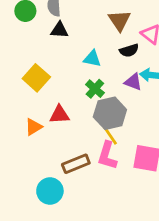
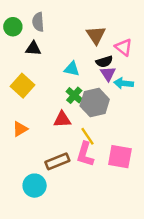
black triangle: (59, 30) -> (33, 48), moved
purple triangle: (133, 82) -> (108, 74), moved, turned 35
gray hexagon: (110, 113) -> (95, 103), moved
red triangle: (59, 115) -> (62, 119), moved

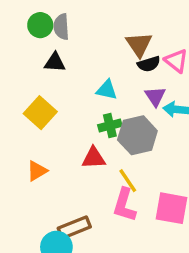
green circle: (13, 27) -> (40, 25), moved
black semicircle: (104, 62) -> (149, 64), moved
green cross: (74, 95) -> (110, 126), turned 35
brown rectangle: (57, 161) -> (74, 228), moved

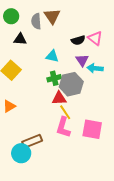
gray semicircle: (61, 27) -> (36, 21), moved
brown triangle: (139, 45) -> (52, 16), moved
red triangle: (94, 158) -> (59, 98), moved

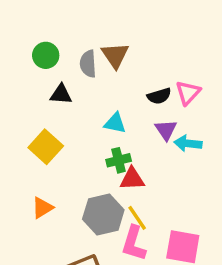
pink triangle: (95, 38) -> (188, 93), turned 35
gray hexagon: (71, 84) -> (103, 214), moved
red triangle: (59, 98) -> (132, 179), moved

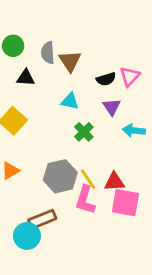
brown triangle: (115, 55) -> (70, 61), moved
cyan arrow: (188, 143) -> (134, 130), moved
green cross: (119, 160) -> (84, 132), moved, turned -30
red triangle: (132, 179) -> (114, 182), moved

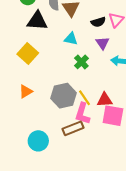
black triangle: (26, 78) -> (37, 21), size x1.5
brown rectangle: (42, 219) -> (73, 128), moved

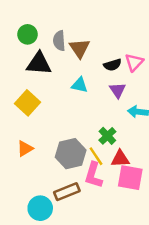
green cross: (81, 62) -> (107, 136), moved
brown rectangle: (73, 128) -> (67, 192), moved

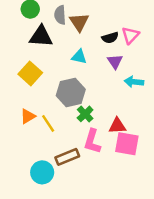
green cross: (107, 136) -> (85, 114), moved
gray hexagon: (71, 154) -> (71, 92), moved
yellow line: (96, 156) -> (48, 123), moved

